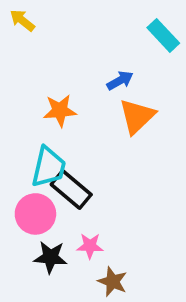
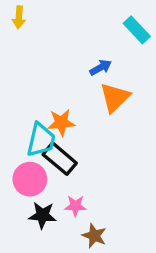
yellow arrow: (22, 20) -> (19, 17), turned -125
orange star: (60, 111) -> (61, 123), moved

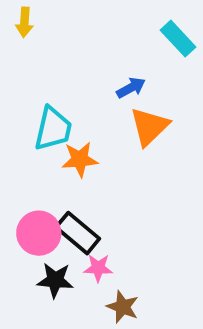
cyan trapezoid: (41, 140) -> (53, 129), moved
black rectangle: (60, 159) -> (78, 233), moved

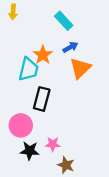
cyan rectangle: (178, 39) -> (64, 21), moved
orange star: (80, 159) -> (43, 55), moved, turned -30
black rectangle: (78, 233) -> (42, 99), moved, turned 65

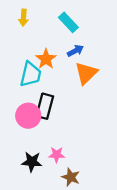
yellow arrow: (13, 12) -> (24, 18), moved
pink circle: (21, 125) -> (28, 116), moved

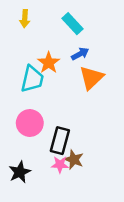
black rectangle: (45, 106) -> (60, 141), moved
black star: (32, 162) -> (20, 172), moved, turned -30
brown star: (71, 177) -> (74, 159), moved

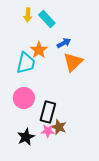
yellow arrow: (25, 19) -> (28, 15), moved
cyan rectangle: (73, 24) -> (47, 19), moved
black star: (20, 172) -> (26, 137), moved

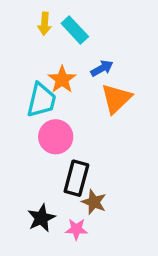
pink circle: (24, 98) -> (56, 137), moved
pink star: (48, 131) -> (76, 229), moved

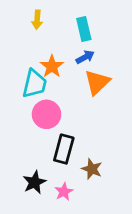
cyan rectangle: (75, 30) -> (84, 29), moved, turned 30
brown star: (94, 202) -> (92, 169), moved
pink star: (76, 229) -> (64, 192), turned -30

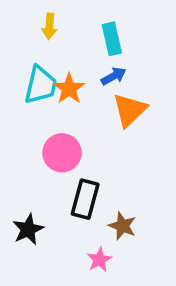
cyan trapezoid: (35, 84) -> (41, 85), moved
black star: (35, 182) -> (28, 229), moved
pink star: (64, 192) -> (99, 260), moved

